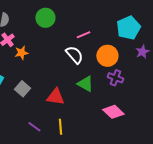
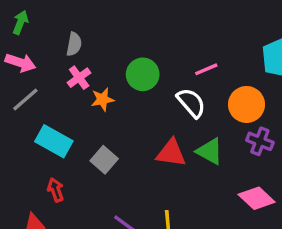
green circle: (45, 18) -> (143, 74), moved
red triangle: (55, 97) -> (171, 153), moved

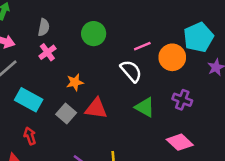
green circle: (143, 74) -> (94, 34), moved
orange star: (102, 99) -> (75, 82), moved
orange circle: (246, 104) -> (172, 57), moved
red triangle: (171, 153) -> (96, 108), moved

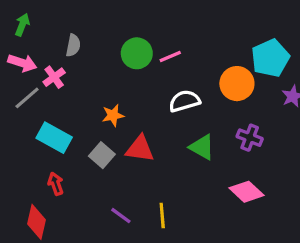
pink line: (142, 46) -> (170, 57), moved
pink cross: (47, 52) -> (54, 77), moved
white semicircle: (131, 71) -> (184, 101), turned -65

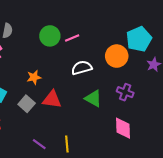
pink diamond: (246, 192) -> (123, 128), turned 45

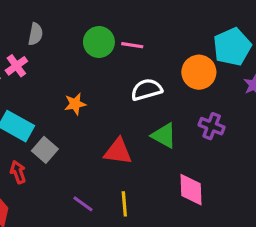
pink line: (72, 38) -> (132, 45), turned 32
red triangle: (52, 100) -> (118, 151), moved
gray square: (27, 104) -> (45, 150), moved
pink diamond: (123, 128) -> (191, 190), moved

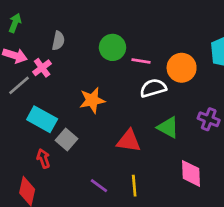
pink line: (132, 45) -> (141, 61), moved
orange circle: (199, 72) -> (182, 68), moved
orange star: (75, 104) -> (92, 100), size x1.4

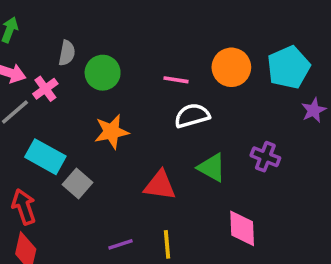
green circle: (112, 47) -> (103, 73), moved
orange circle: (182, 68) -> (231, 67), moved
red arrow: (43, 159) -> (24, 207), moved, size x1.4
purple line: (99, 186) -> (120, 244), turned -54

